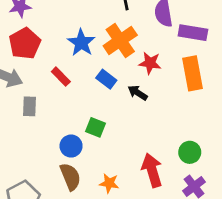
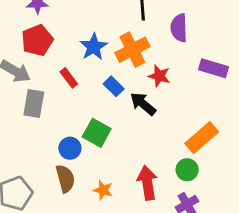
purple rectangle: (193, 33) -> (214, 68), moved
orange rectangle: (193, 73) -> (202, 138), moved, turned 52
black arrow: (138, 93) -> (143, 104), size x1.4
gray rectangle: (30, 106) -> (34, 104), size x1.4
green square: (96, 127) -> (97, 133), size x1.4

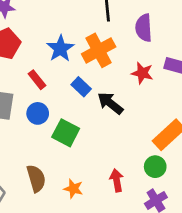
red star: (159, 76) -> (142, 73), moved
blue circle: (70, 148) -> (38, 113), moved
red arrow: (147, 183) -> (117, 180), size x0.7

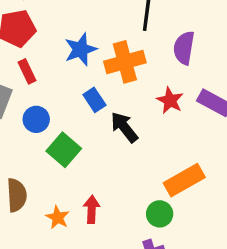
red rectangle: (37, 80) -> (27, 71), moved
red arrow: (117, 180) -> (92, 209), moved

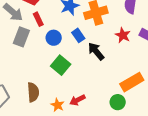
blue circle: (36, 119) -> (54, 38), moved
red arrow: (92, 209) -> (77, 100), turned -119

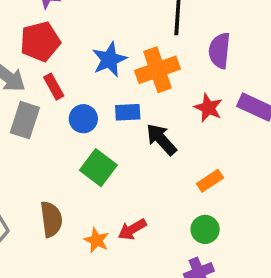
blue rectangle: (78, 35) -> (128, 112), turned -56
orange rectangle: (132, 82) -> (210, 181), moved, size x0.6

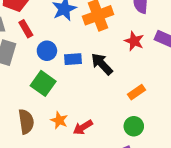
blue rectangle: (128, 112) -> (73, 59), moved
green square: (98, 168) -> (43, 83), moved
orange star: (96, 240) -> (59, 120), moved

